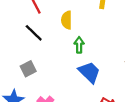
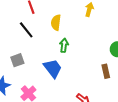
blue trapezoid: (89, 72) -> (53, 68), moved

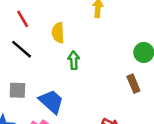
gray square: (17, 60) -> (17, 90), turned 32
blue trapezoid: (53, 68) -> (51, 102), moved

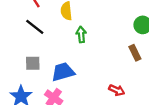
blue trapezoid: (51, 102) -> (63, 72), turned -55

